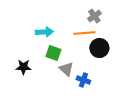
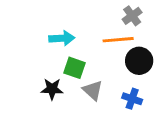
black star: (23, 67) -> (52, 89), moved
blue cross: (83, 80) -> (132, 99), moved

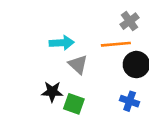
green square: (74, 68) -> (74, 104), moved
gray triangle: (93, 90) -> (78, 65), moved

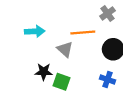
cyan arrow: (62, 43) -> (35, 31), moved
orange line: (116, 44) -> (83, 32), moved

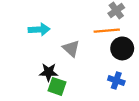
orange line: (83, 32) -> (107, 31), moved
green square: (62, 82) -> (57, 86), moved

